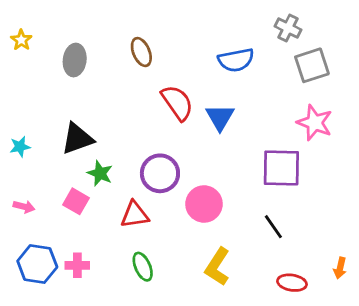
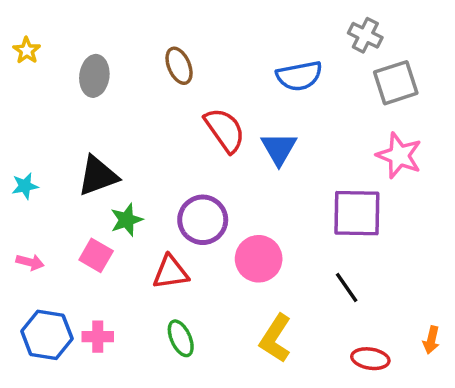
green star: (100, 173) -> (127, 220), turned 30

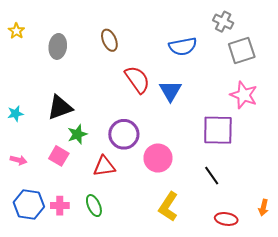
green ellipse: (181, 338) -> (94, 206), moved

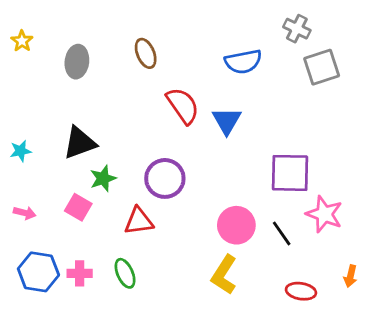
pink star: (244, 95) -> (324, 214), moved
pink circle: (158, 158) -> (236, 225), moved

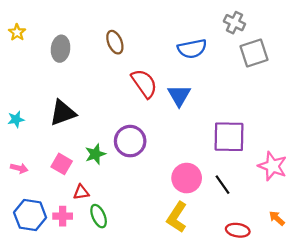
green star: (103, 178) -> (95, 154), moved
pink star: (324, 214) -> (273, 166), moved
red triangle: (139, 221) -> (81, 192), moved, size x0.7
orange arrow: (350, 276) -> (277, 218), turned 119

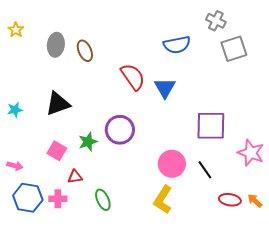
brown ellipse: (115, 42) -> (85, 51), moved
pink arrow: (19, 168) -> (15, 166), moved
green ellipse: (99, 216) -> (103, 200), moved
red ellipse: (238, 230) -> (230, 200), moved

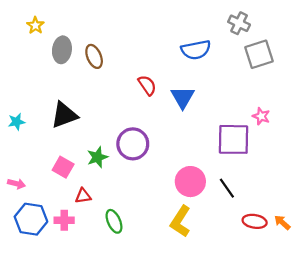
yellow star: (16, 30) -> (35, 25), moved
red semicircle: (133, 77) -> (147, 85), size x0.7
pink star: (251, 153) -> (261, 116), moved, size x0.6

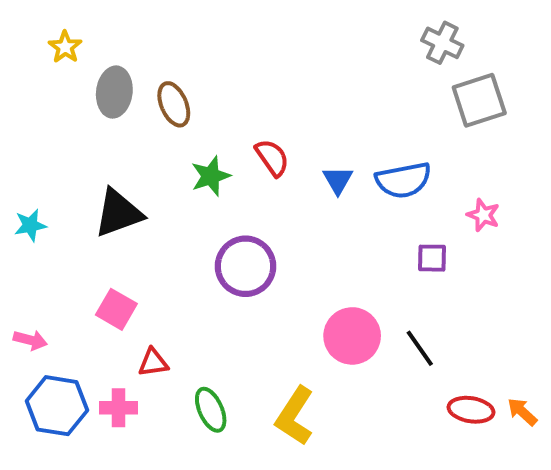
blue semicircle: (196, 50) -> (403, 180), moved
blue triangle: (183, 97) -> (338, 180), size x0.7
purple square: (234, 139) -> (432, 258), size x0.5
green star: (97, 157) -> (211, 176), moved
yellow L-shape: (180, 221) -> (295, 416), moved

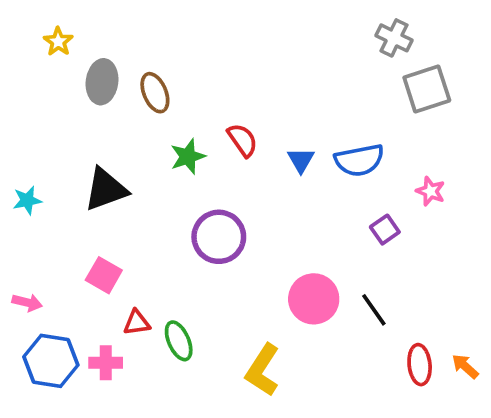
purple square: (432, 258) -> (385, 230), turned -36
green ellipse: (211, 410) -> (179, 341), moved
red ellipse: (471, 410) -> (420, 365), turned 75

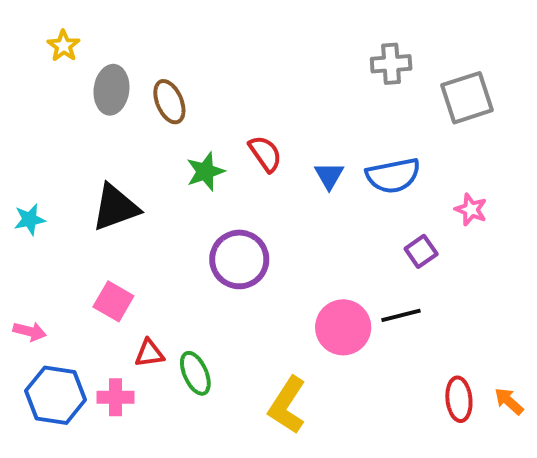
gray cross: (394, 38) -> (391, 64), moved, turned -30
black line: (374, 310) -> (401, 315), moved, turned -69

